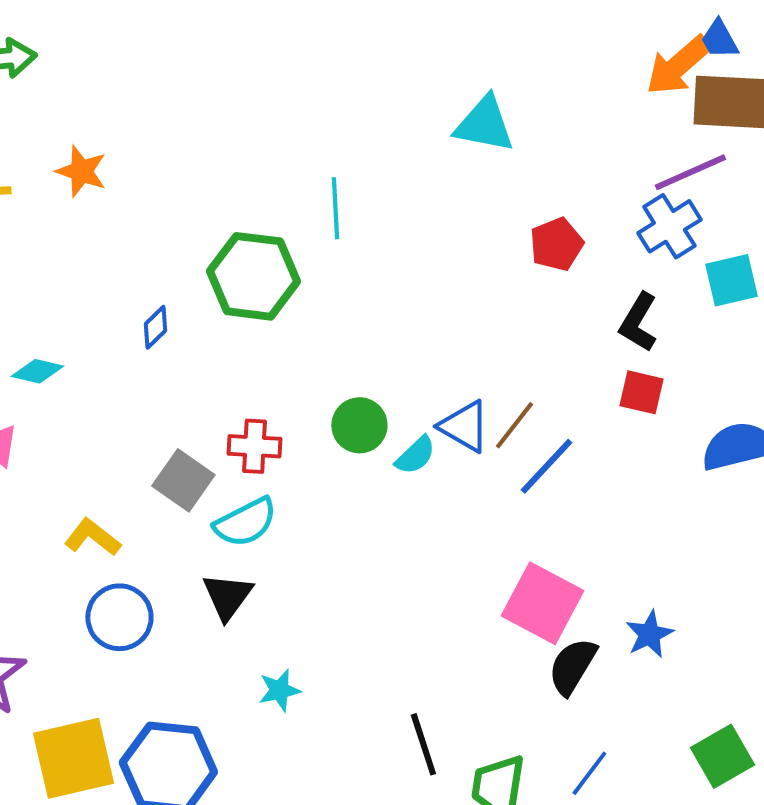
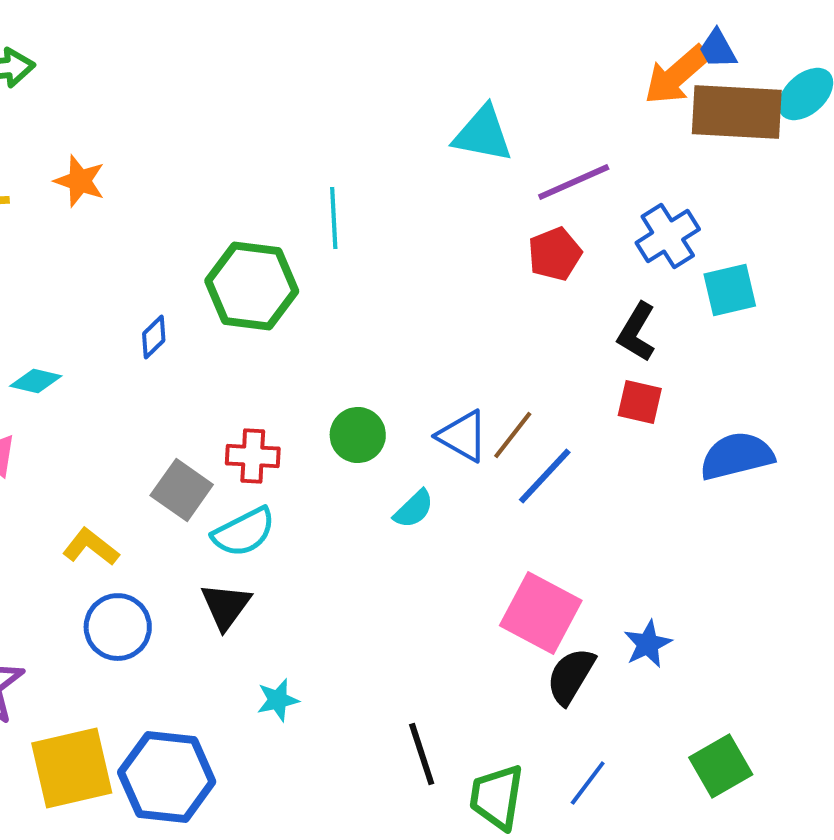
purple line: (690, 172) -> (574, 182), moved
cyan semicircle: (415, 455) -> (414, 509), moved

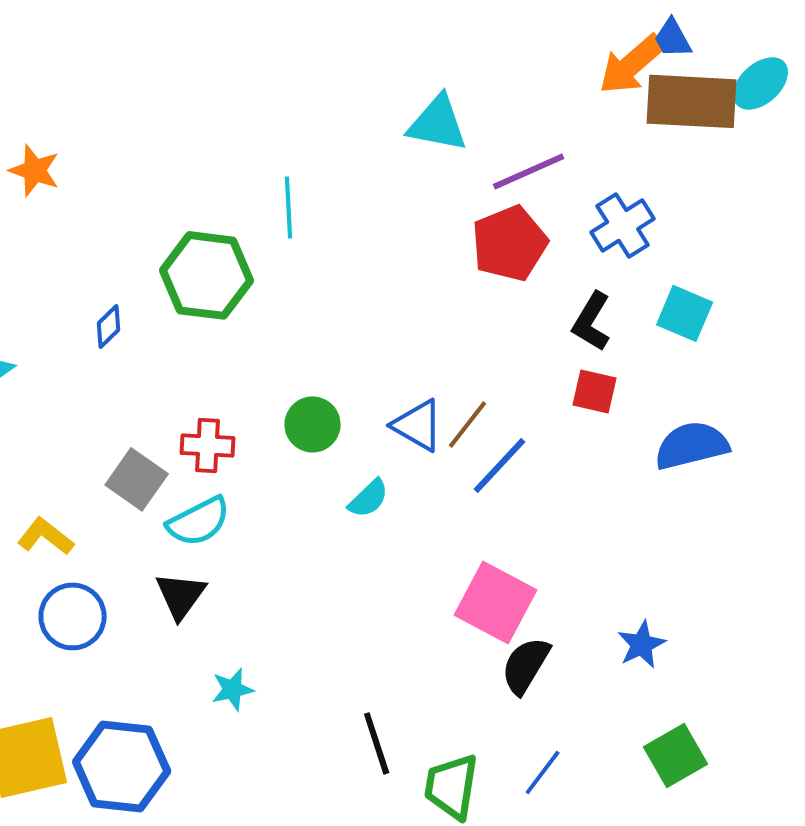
red pentagon: (555, 254) -> (510, 243), size x1.4
cyan square: (730, 290) -> (685, 313), moved, turned 36
blue star: (648, 644) -> (642, 644), moved

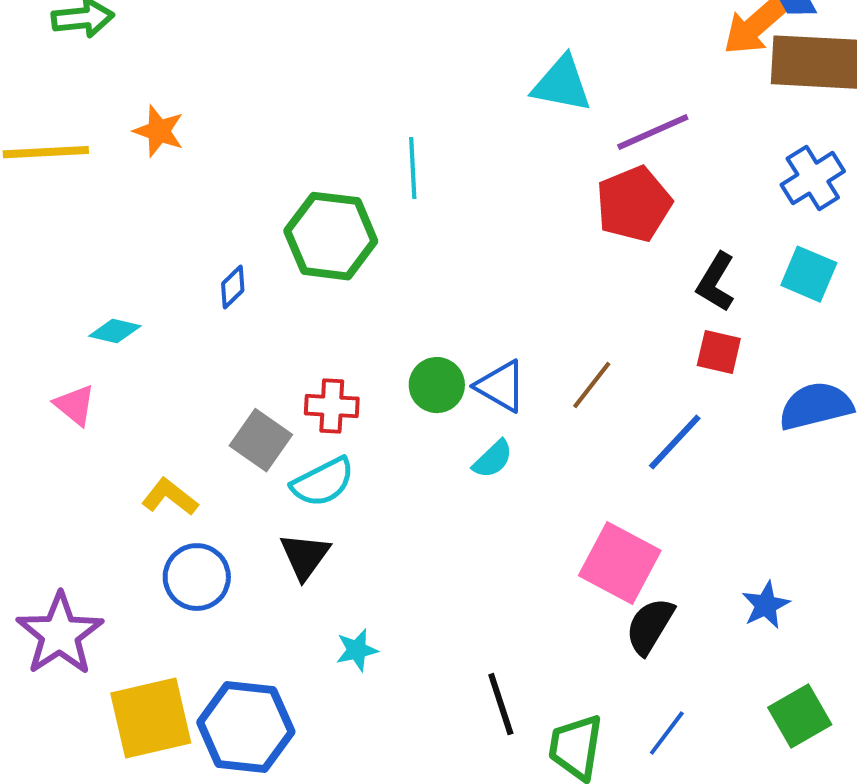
blue cross: (623, 225) -> (813, 178), moved
blue triangle: (418, 425) -> (501, 386), moved
blue line: (500, 465) -> (675, 442), moved

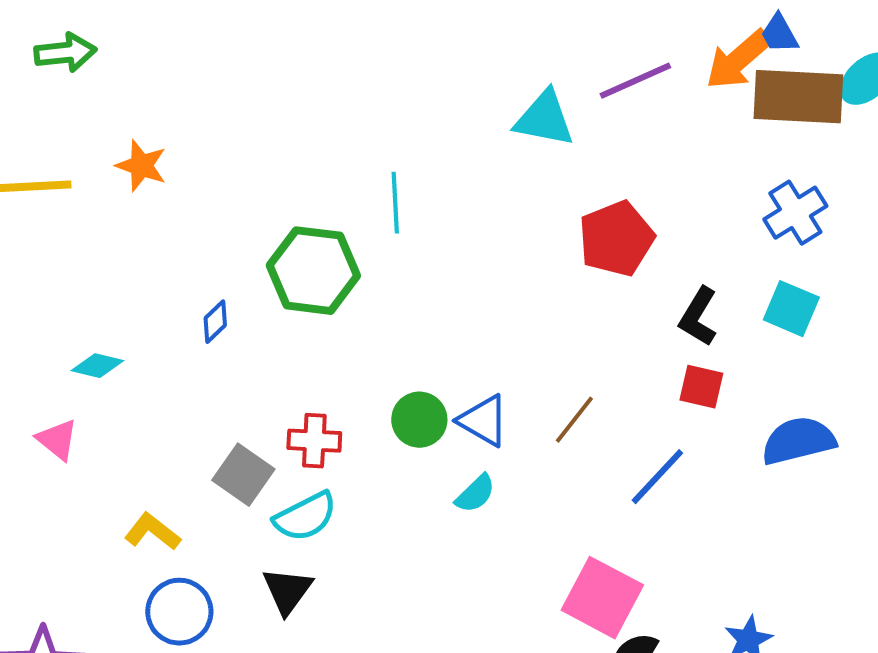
purple line: (653, 132) -> (635, 81), moved

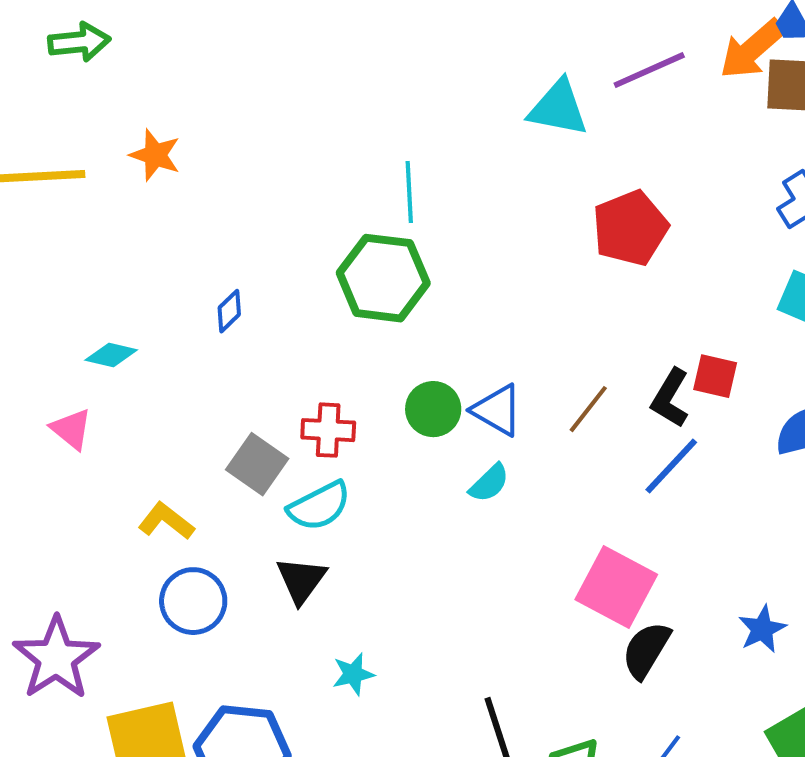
green hexagon: (313, 271) -> (383, 278), moved
black L-shape: (698, 317) -> (670, 398), moved

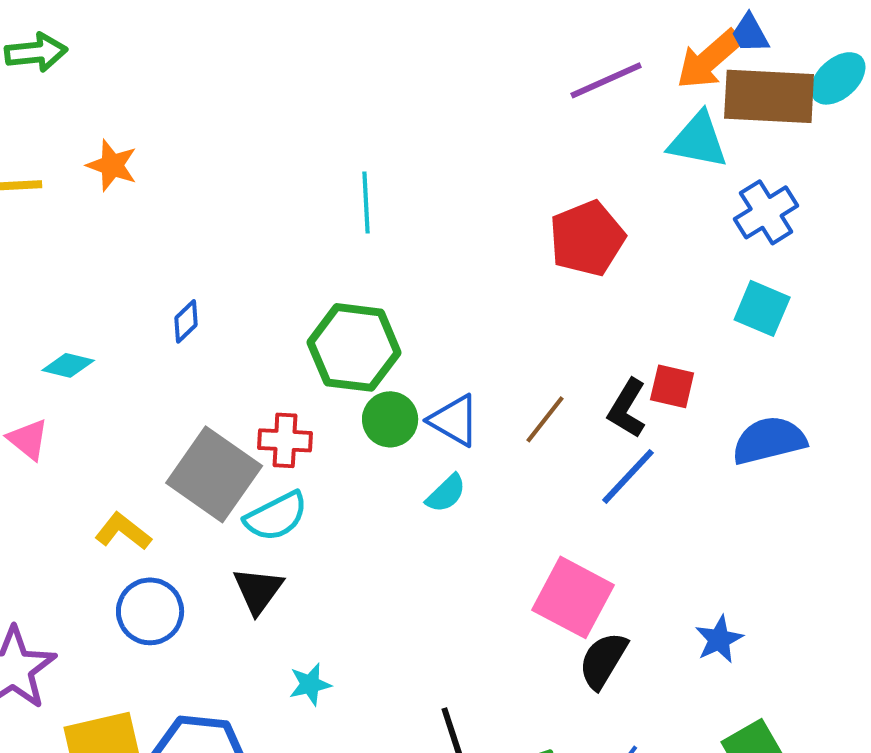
cyan triangle: (558, 108) -> (698, 140), moved
green hexagon: (383, 278) -> (354, 347), moved
gray square: (257, 464) -> (214, 474), size x1.5

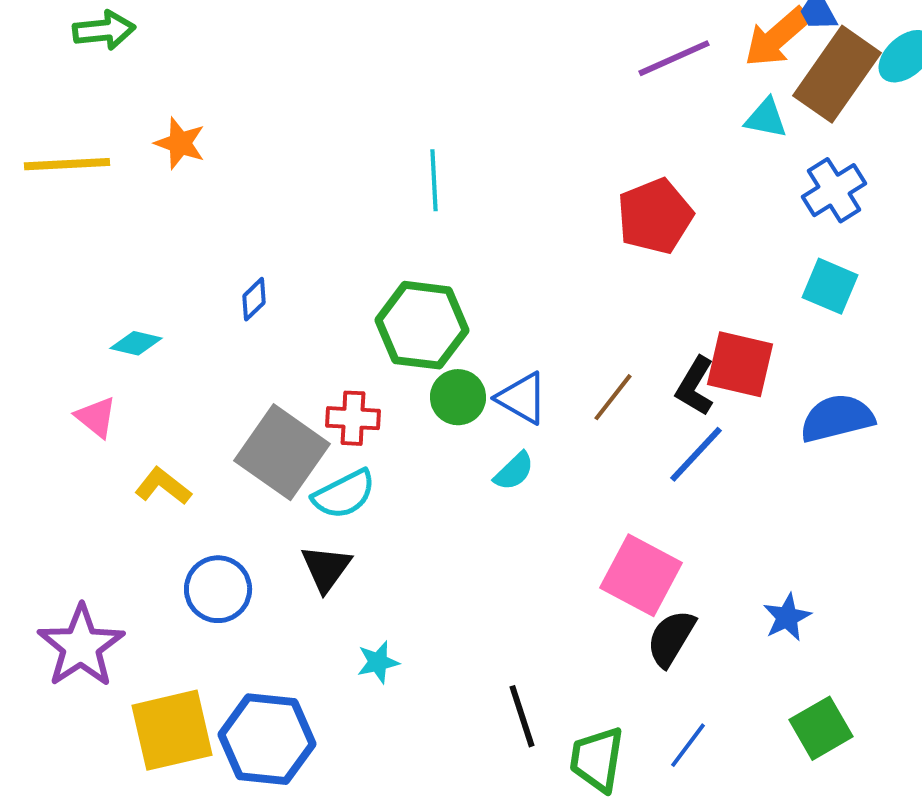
brown rectangle: (769, 96) -> (837, 74), turned -58
cyan triangle: (698, 140) -> (766, 118), size x0.7
red square: (672, 386) -> (740, 364), size x1.5
yellow L-shape: (123, 531) -> (163, 486), moved

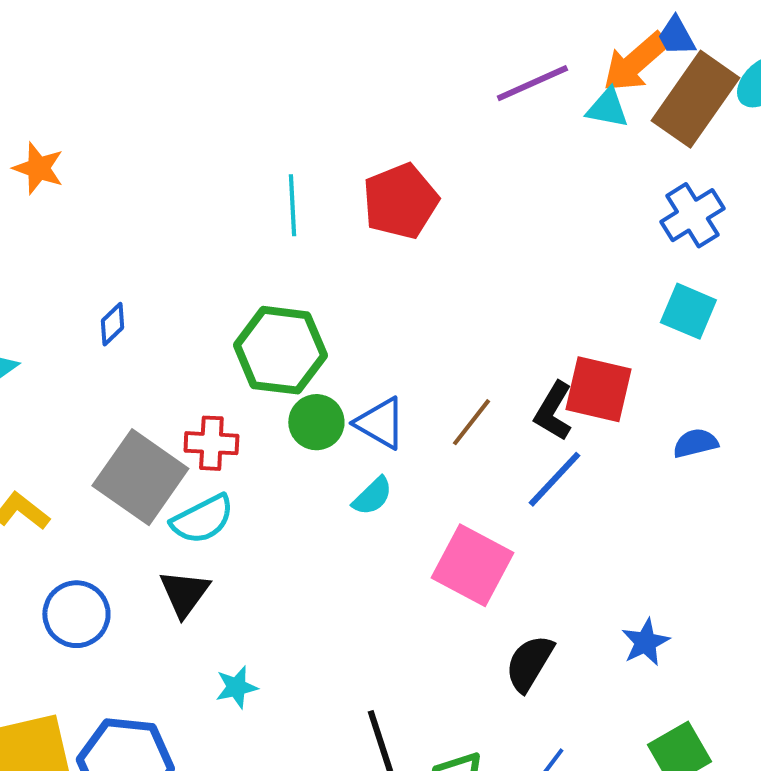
cyan triangle: (766, 118) -> (607, 108), moved
red pentagon: (655, 216) -> (400, 201), moved
blue semicircle: (837, 418) -> (695, 443), size x0.6
pink square: (641, 575) -> (472, 565), moved

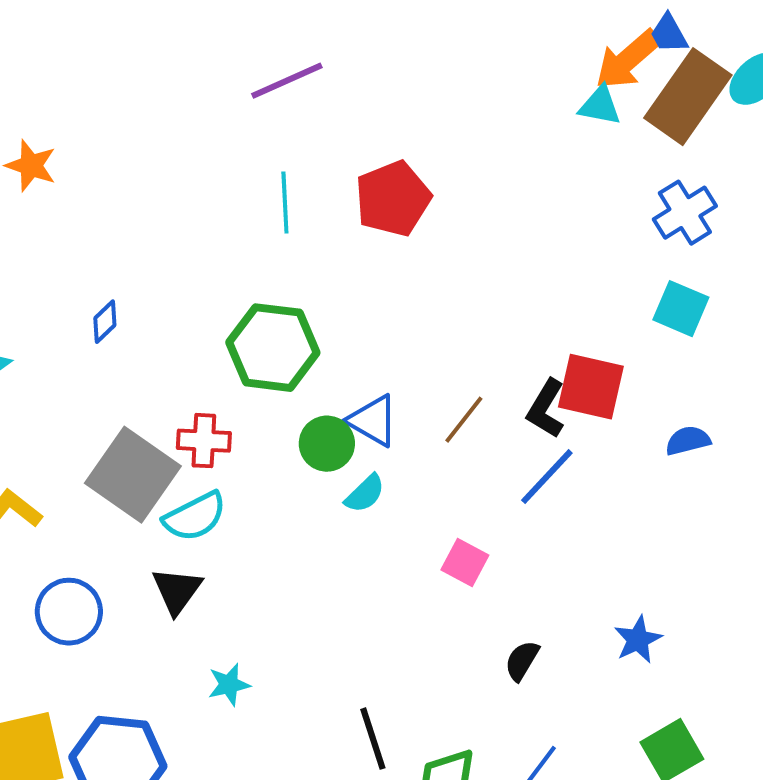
purple line: (532, 83) -> (287, 81), moved
green circle: (316, 422) -> (327, 444), moved
pink square: (472, 565) -> (465, 563), size x0.6
black semicircle: (529, 663) -> (522, 661), size x0.7

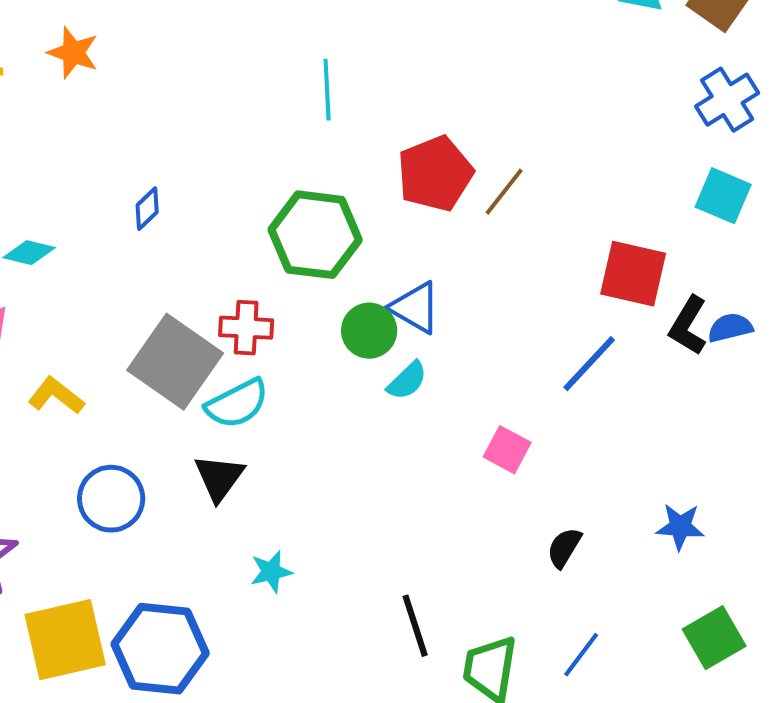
red pentagon: (393, 199) -> (435, 174), moved
black L-shape: (546, 409) -> (688, 326), moved
brown line: (464, 420) -> (504, 192), moved
blue star: (638, 640) -> (680, 527), turned 30

